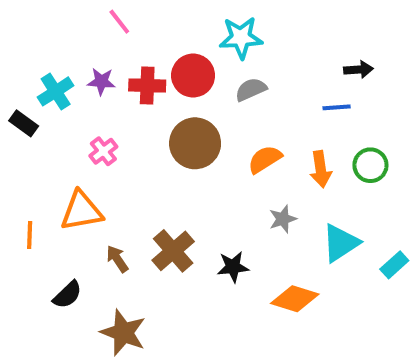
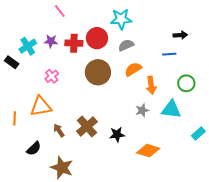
orange semicircle: (265, 159) -> (133, 69), moved
orange arrow: (321, 169) -> (151, 85), moved
cyan triangle: (341, 243) -> (171, 109), moved, turned 40

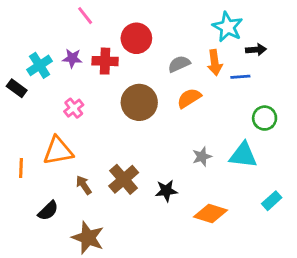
cyan star: (121, 19) -> (228, 27), moved, turned 30
red circle: (97, 38) -> (136, 38), moved
orange arrow: (151, 85) -> (215, 63), moved
cyan rectangle: (198, 133) -> (272, 201), moved

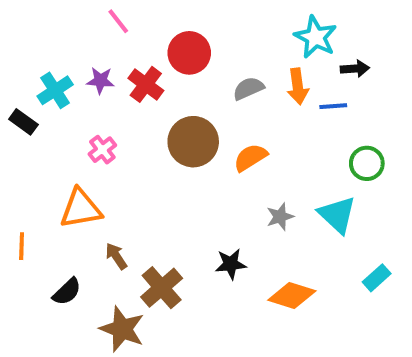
red cross: (105, 61) -> (146, 84), turned 35
orange semicircle: (189, 98) -> (250, 157), moved
cyan triangle: (243, 155) -> (337, 215), turned 36
orange line: (21, 168) -> (22, 246), moved
brown cross: (124, 179) -> (162, 288), moved

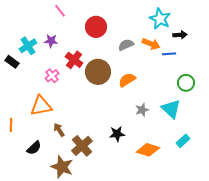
red cross: (146, 84) -> (74, 60), moved
orange arrow: (298, 86) -> (151, 44), turned -60
cyan rectangle: (377, 278) -> (183, 141), moved

